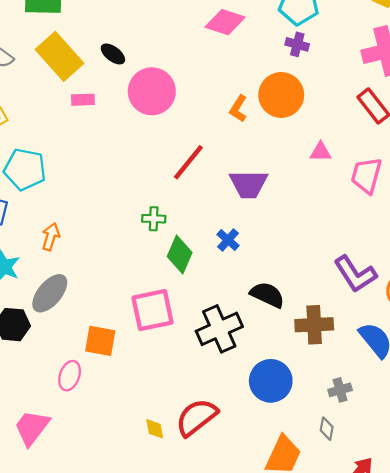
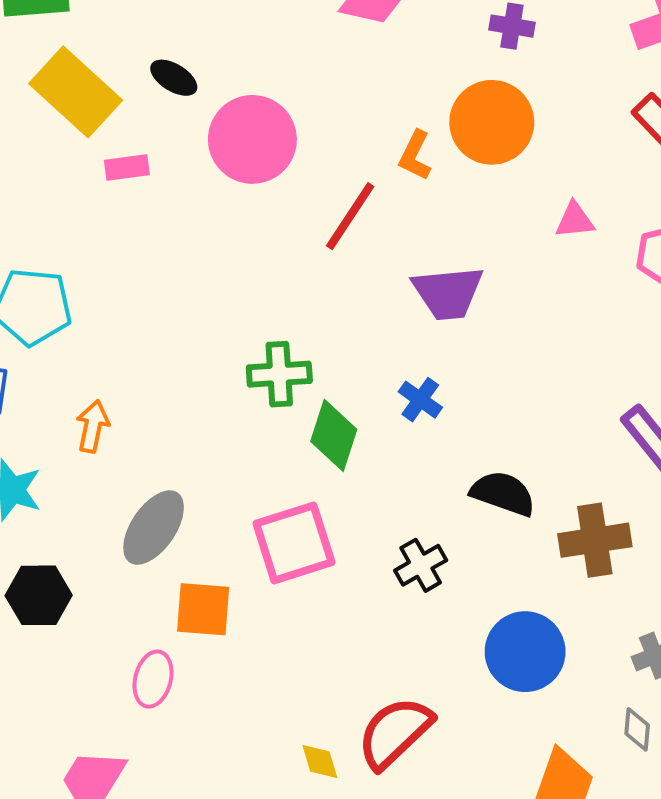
red line: (188, 162) -> (350, 216), moved
green cross: (154, 219) -> (279, 374), size x1.4
gray ellipse: (50, 293) -> (154, 528), moved
black cross: (219, 329) -> (421, 565), size x0.6

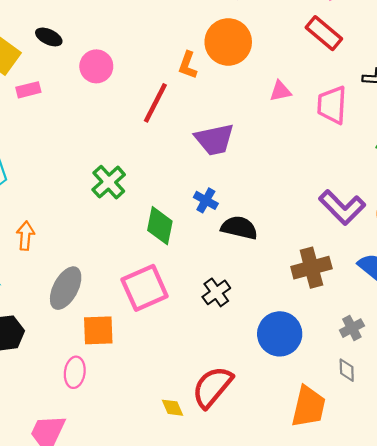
pink circle: (252, 139) -> (96, 66), size x0.7
green cross: (279, 374) -> (109, 182), moved, turned -32
black semicircle: (503, 493) -> (239, 228), moved

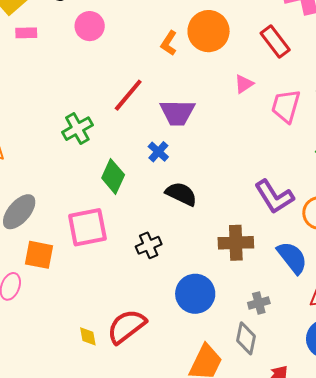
red rectangle: (324, 33) -> (275, 41), moved
pink triangle: (280, 91) -> (244, 84), turned -35
red line: (155, 103) -> (128, 95), moved
blue cross: (206, 200) -> (158, 152), moved
gray diamond: (347, 370) -> (246, 338), size x1.5

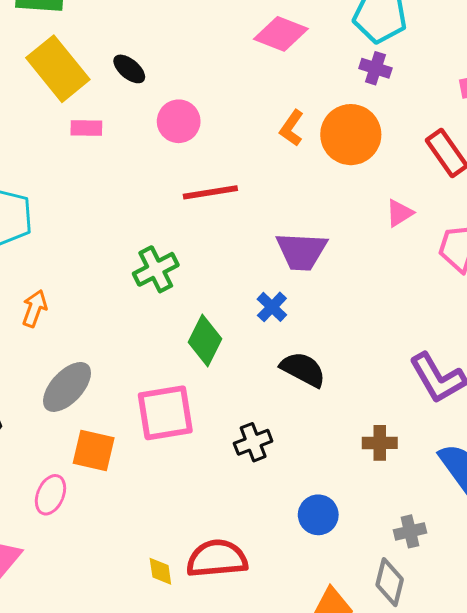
orange L-shape: (169, 43) -> (292, 128), moved
red line: (128, 95) -> (210, 192), moved, turned 39
brown cross: (236, 243) -> (380, 443), size x0.7
blue circle: (195, 294) -> (318, 515), size x0.7
red semicircle: (126, 326) -> (217, 559), turned 30

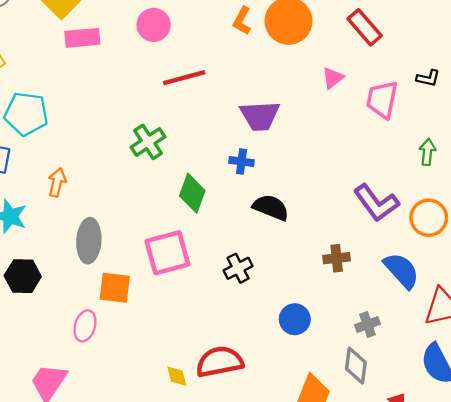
pink rectangle: (86, 128) -> (82, 38), size x1.4
blue cross: (272, 307) -> (242, 162), turned -30
gray ellipse: (67, 387) -> (89, 241), turned -33

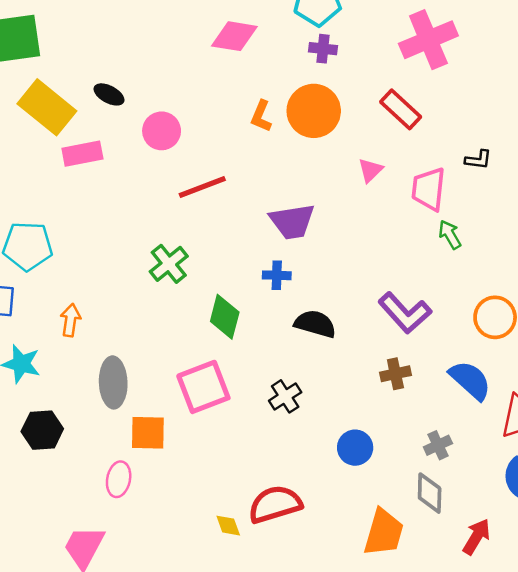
green arrow: (427, 152) -> (450, 235), moved, turned -30
purple L-shape: (376, 203) -> (405, 313), moved

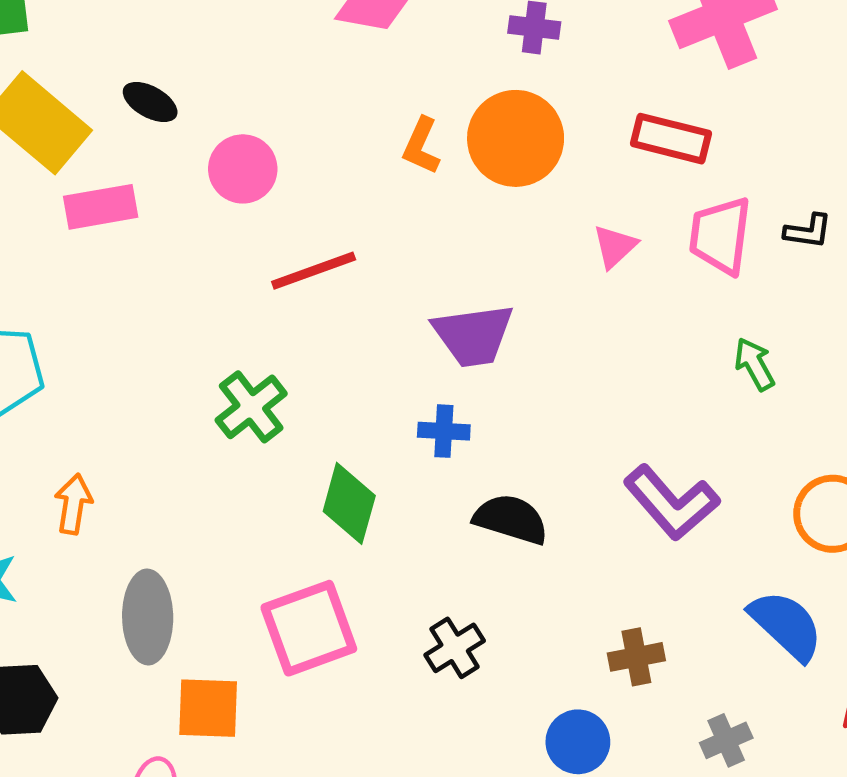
red rectangle: (401, 109) -> (671, 139), turned -30
pink trapezoid: (429, 189) -> (720, 236), moved
brown cross: (395, 374) -> (636, 657), moved

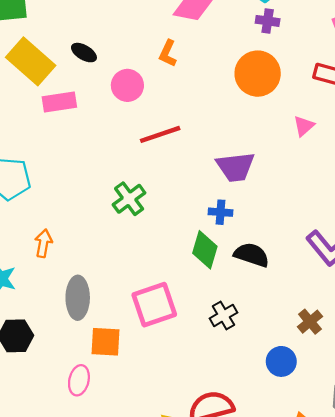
orange L-shape: (421, 146) -> (168, 53), moved
green diamond: (349, 503) -> (205, 250), moved
brown cross: (636, 657) -> (310, 322), turned -30

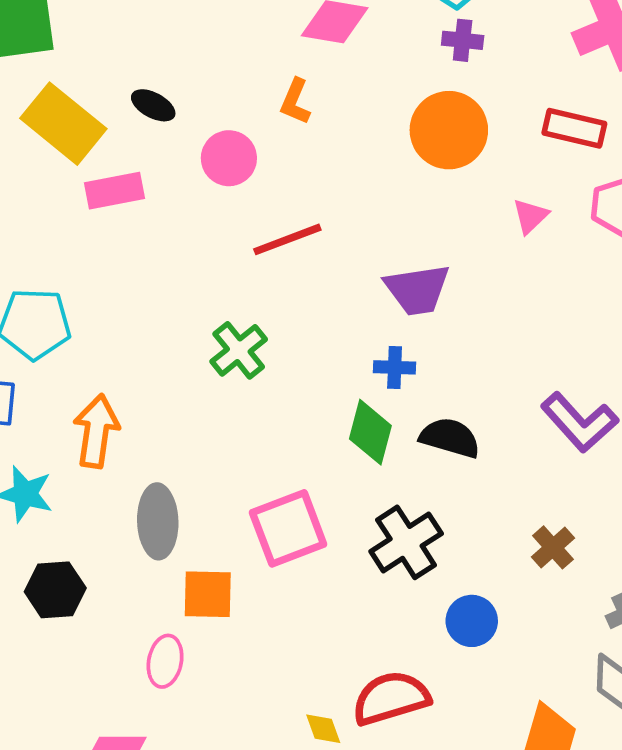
orange arrow: (43, 243) -> (96, 431), size x1.5
black cross: (223, 315) -> (406, 542), size x1.5
blue circle: (281, 361) -> (472, 621), moved

